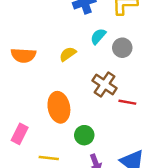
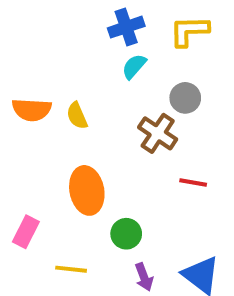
cyan semicircle: (98, 36) -> (134, 66), moved
yellow semicircle: (68, 54) -> (77, 116), moved, turned -78
brown cross: (105, 84) -> (158, 133), moved

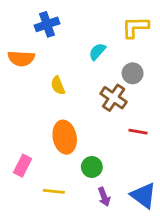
blue cross: (126, 27) -> (47, 24), moved
orange semicircle: (32, 110) -> (21, 58), moved

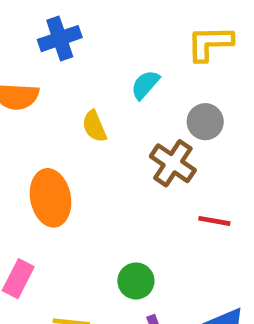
yellow semicircle: (58, 86) -> (94, 126), moved
orange ellipse: (65, 137) -> (51, 198), moved

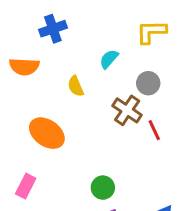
orange ellipse: (51, 198) -> (47, 133), turned -44
red line: (214, 221) -> (154, 130), moved, turned 55

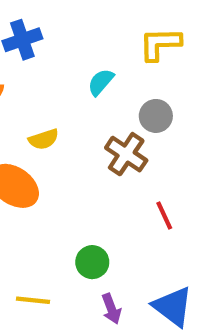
yellow semicircle: (76, 86) -> (44, 139), moved, turned -85
red line: (154, 130) -> (164, 216), moved

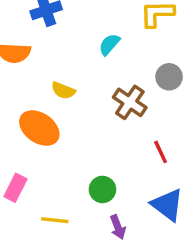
gray circle: (156, 116) -> (169, 77), moved
yellow semicircle: (44, 139) -> (63, 90), turned 40
blue triangle: (173, 307) -> (167, 205), moved

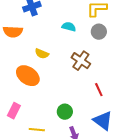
cyan semicircle: (109, 44) -> (69, 27), turned 64
gray circle: (169, 77) -> (99, 32), moved

